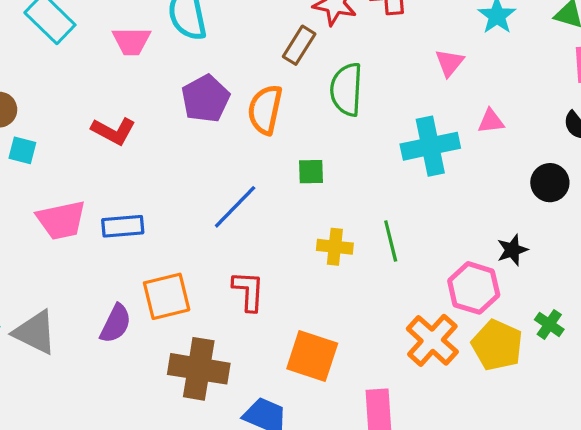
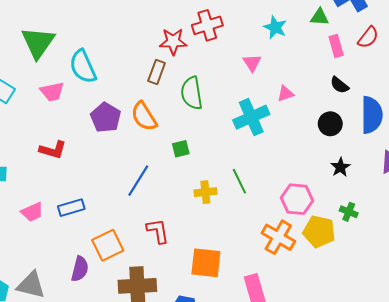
orange semicircle: (265, 110) -> (144, 116), turned -32
pink trapezoid: (61, 220) -> (32, 212), size x0.7
black star: (512, 250) -> (340, 167), moved

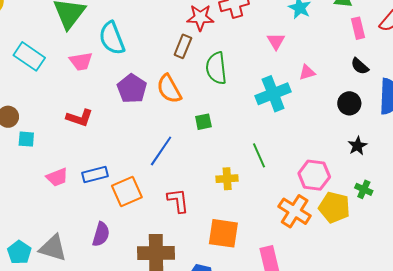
yellow cross: (205, 192) -> (227, 179), moved
orange square: (108, 245) -> (127, 191), moved

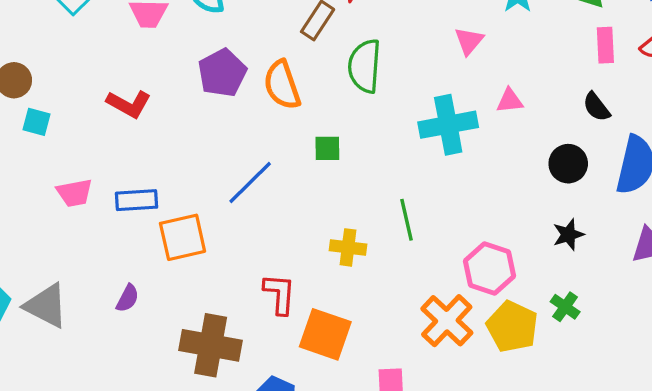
red L-shape: (178, 201) -> (280, 294), moved
purple semicircle: (101, 234) -> (128, 298), size x0.7

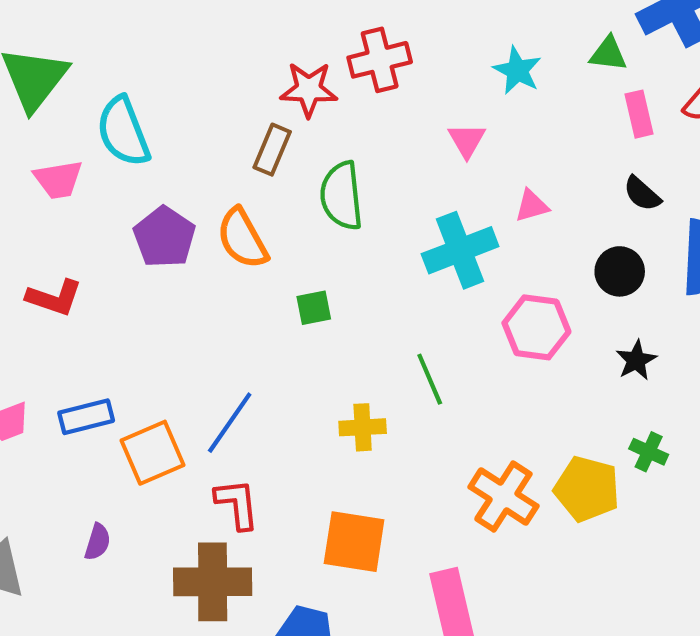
blue line: (250, 182) -> (230, 423), moved
pink hexagon: (489, 269) -> (536, 327), moved
red L-shape: (280, 294) -> (237, 504), moved

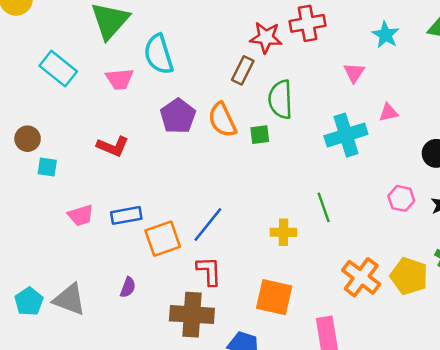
green square: (314, 308) -> (260, 135), moved
pink hexagon: (536, 327) -> (401, 198), moved, size x0.7

